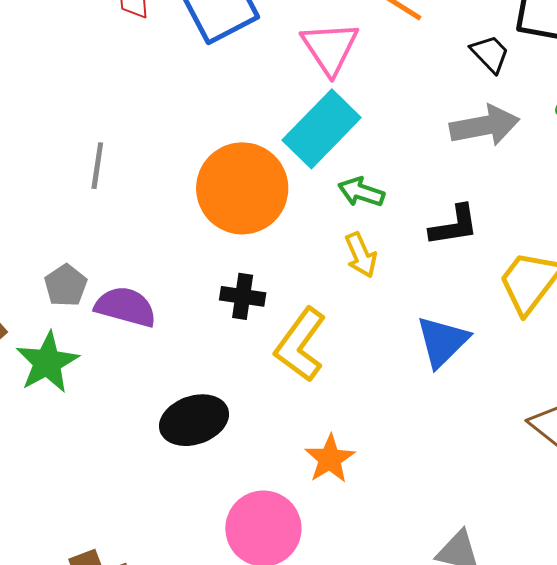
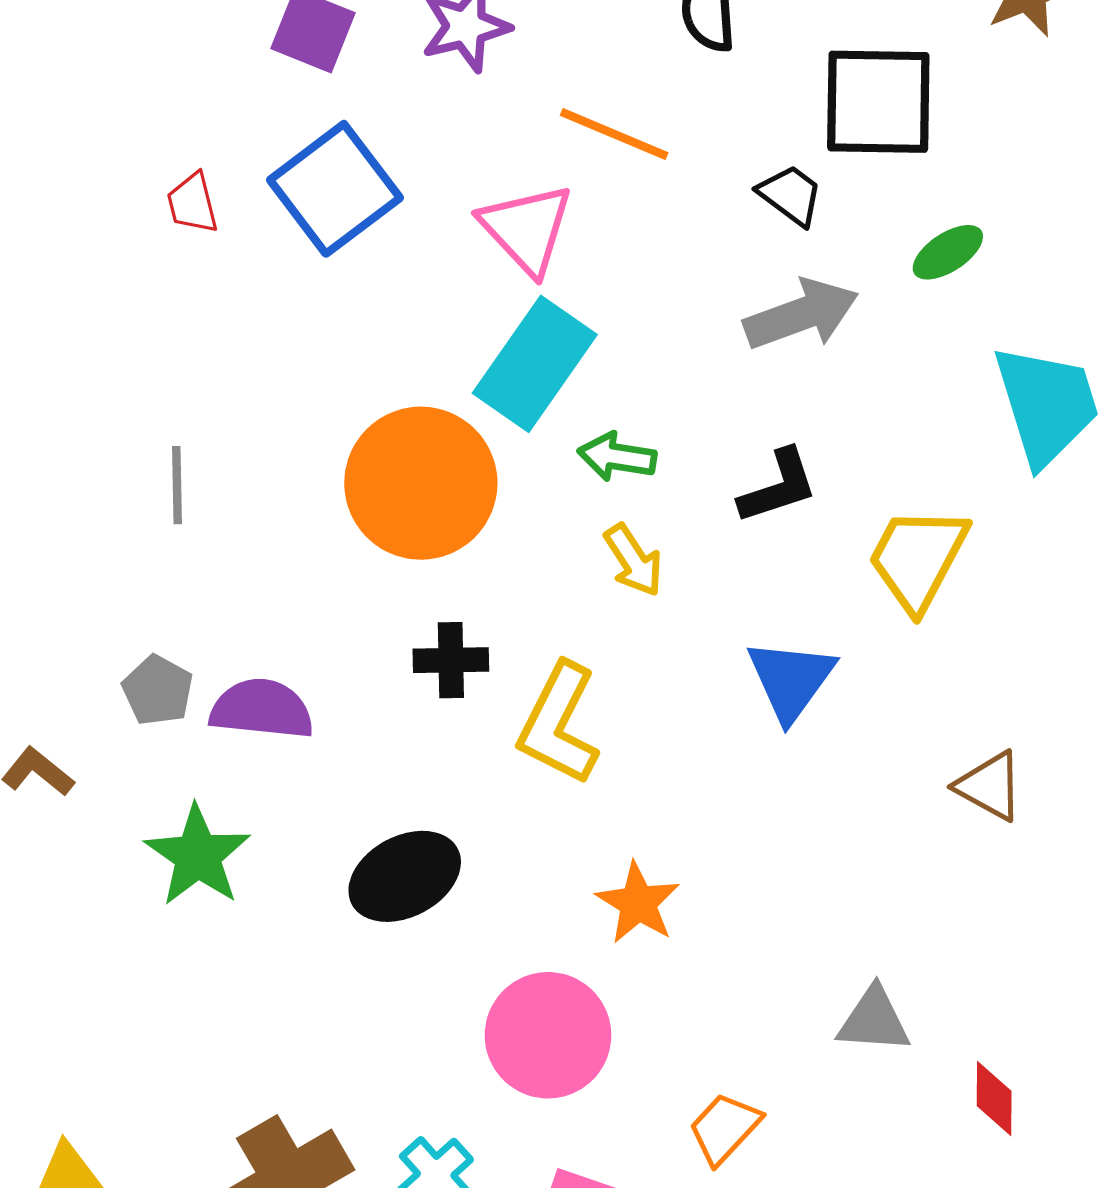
green star: (47, 362) -> (198, 856), moved

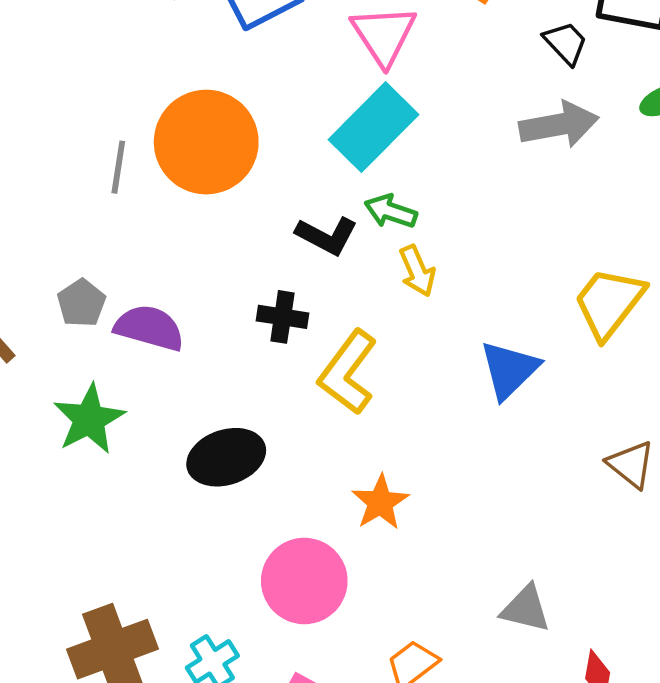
green arrow: (617, 457) -> (391, 211), moved
orange circle: (421, 483) -> (206, 142), moved
black L-shape: (778, 487) -> (327, 236), moved, turned 36

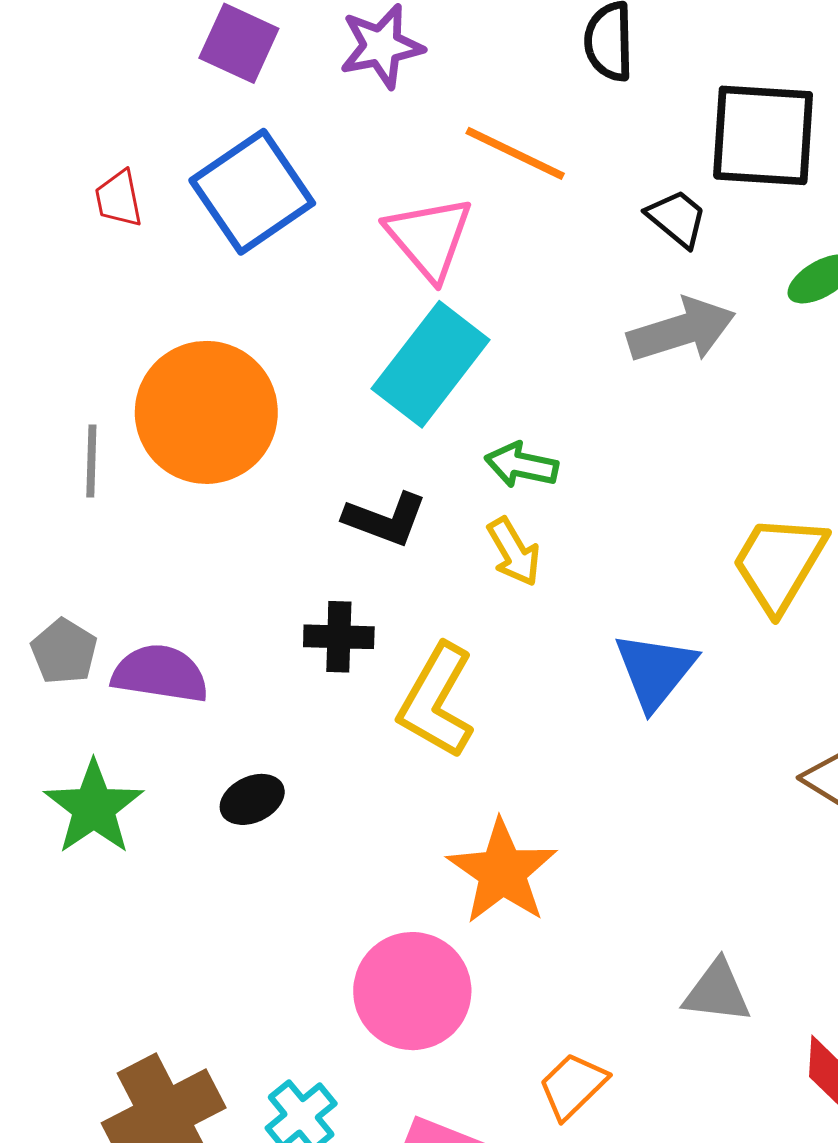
green arrow: (391, 211) -> (521, 465), moved
black ellipse: (226, 457) -> (252, 799), moved, size x0.6
orange star: (380, 502) -> (502, 872), size x1.4

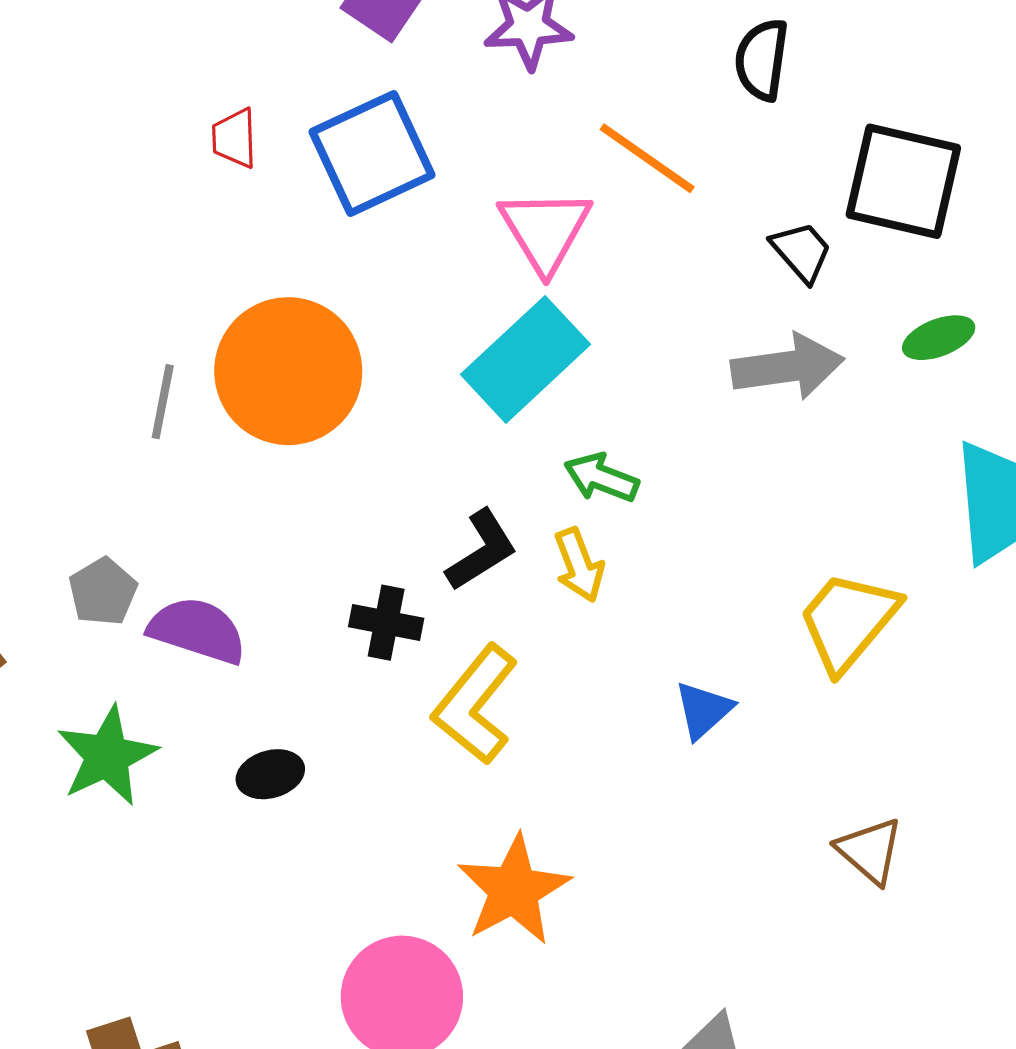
black L-shape: (385, 519) -> (482, 550), moved, turned -62
blue triangle: (655, 671) -> (703, 710), size x0.7

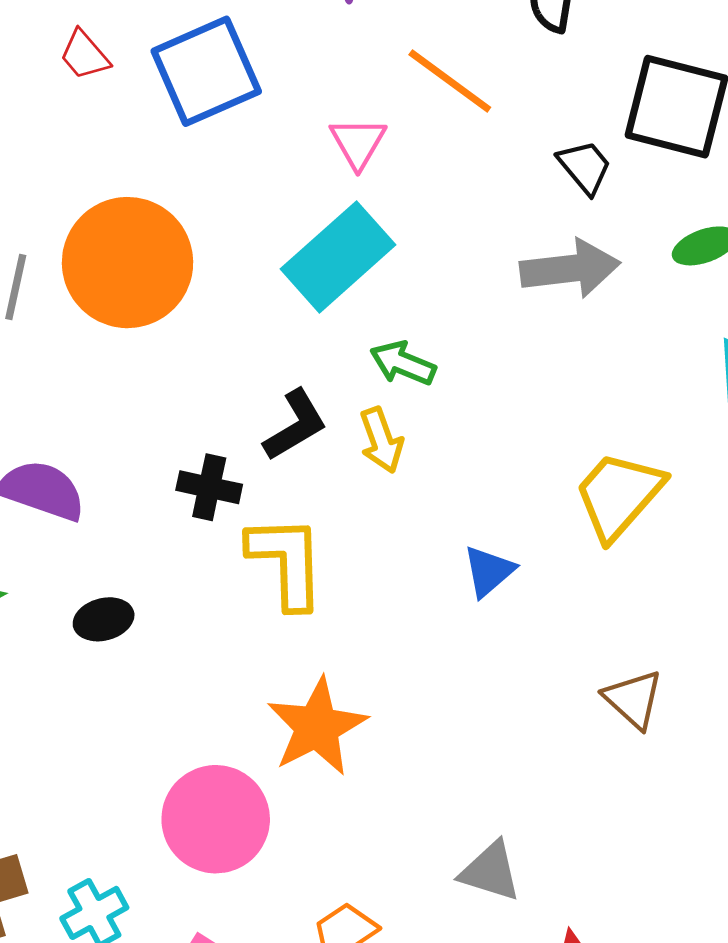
red trapezoid: (234, 138) -> (85, 55), turned -40
pink triangle: (545, 230) -> (358, 143), size x0.7
yellow L-shape: (475, 704) -> (286, 562), turned 138

